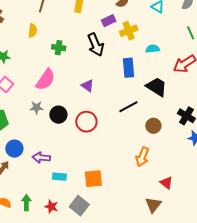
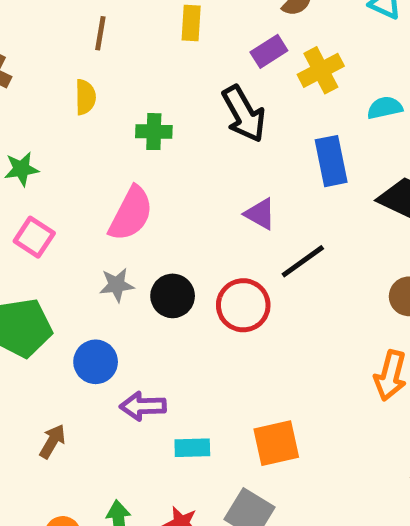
purple triangle: (88, 86) -> (260, 214), moved
black line: (128, 107) -> (303, 261), moved
blue circle: (14, 149) -> (96, 362), moved

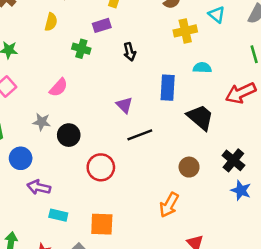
purple rectangle: (269, 51) -> (102, 25), moved
yellow cross: (321, 70) -> (185, 31), moved
black arrow: (244, 114) -> (130, 52), size x0.6
pink semicircle: (131, 214) -> (59, 88), size x0.7
red circle: (243, 305) -> (101, 167), moved

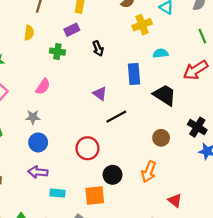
black circle: (69, 135) -> (113, 175), moved
blue circle: (21, 158) -> (38, 142), moved

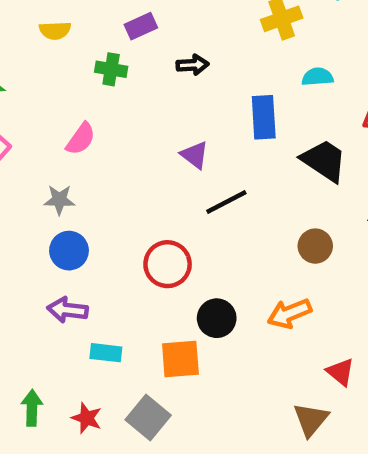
yellow semicircle: (29, 33) -> (55, 30), turned 80
black arrow: (98, 49) -> (193, 65), turned -72
orange arrow: (149, 172) -> (289, 313), turned 45

